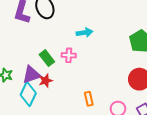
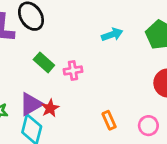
cyan arrow: (85, 33) -> (112, 35), moved
green rectangle: (47, 58) -> (44, 62), moved

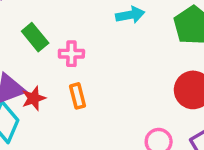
orange rectangle: (109, 120) -> (77, 96), moved

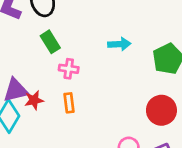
green rectangle: (35, 37) -> (50, 42), moved

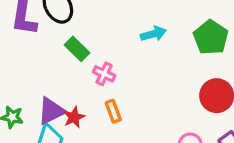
pink cross: (69, 69) -> (104, 74), turned 30

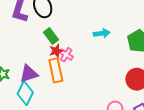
orange rectangle: (113, 111) -> (56, 70), moved, size x1.6
red star: (74, 117) -> (56, 51), moved

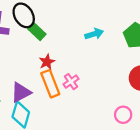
green rectangle: (51, 36) -> (37, 31), moved
pink cross: (66, 55) -> (71, 82), moved, turned 32

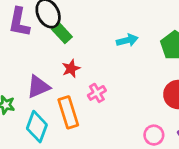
orange rectangle: (50, 84) -> (68, 112), moved
purple triangle: (21, 92) -> (38, 87), moved

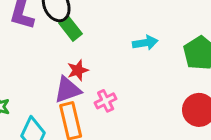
purple triangle: (38, 87) -> (68, 90), moved

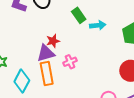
green rectangle: (70, 28) -> (79, 15), moved

